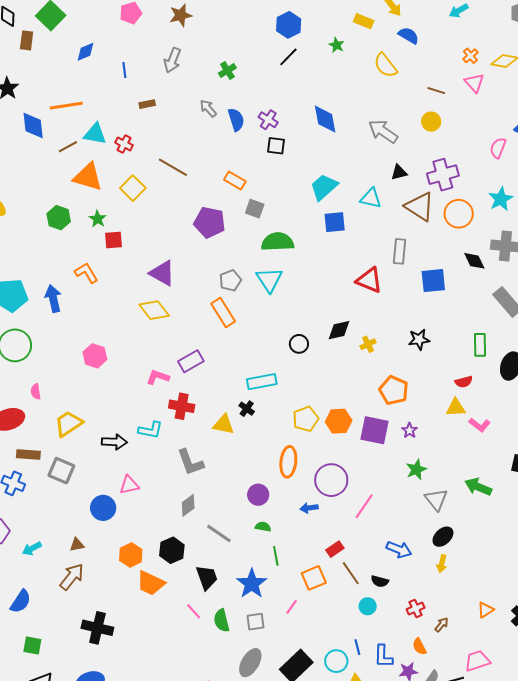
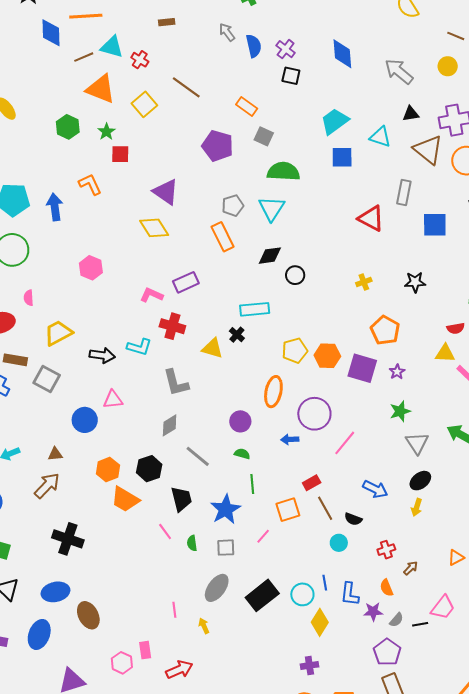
black diamond: (339, 330) -> (270, 256), moved
green semicircle: (222, 620) -> (192, 543), size x0.7
pink trapezoid: (477, 661) -> (443, 607), turned 140

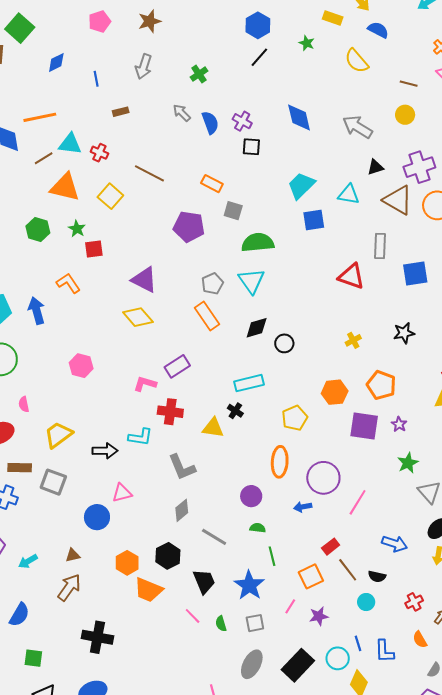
orange hexagon: (327, 356) -> (335, 392), moved
purple star: (373, 612) -> (319, 616), moved

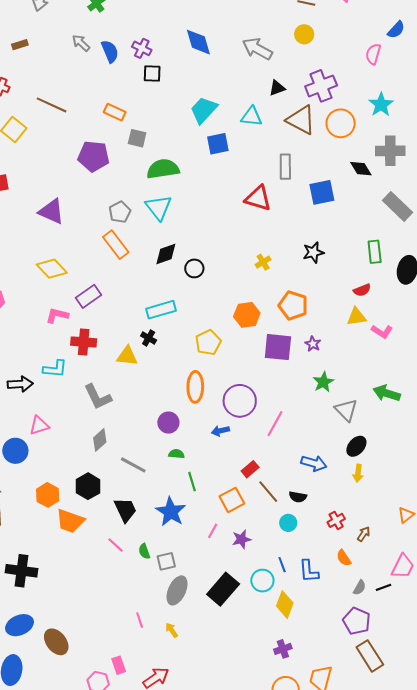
yellow diamond: (138, 317) -> (52, 269), moved
gray square: (255, 623) -> (166, 561), moved

